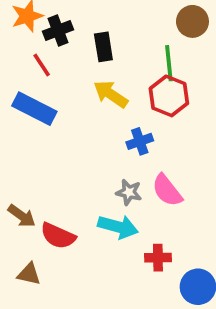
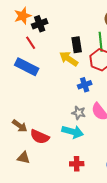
black rectangle: (103, 47) -> (77, 45), moved
red cross: (158, 258) -> (77, 164), moved

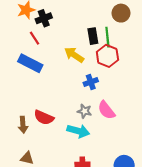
black rectangle: (77, 45) -> (93, 36), moved
brown arrow: (20, 126) -> (23, 125), turned 49
red semicircle: (40, 137) -> (44, 117), moved

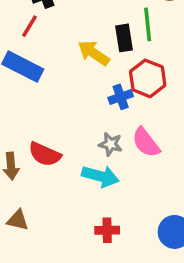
black rectangle: (93, 36) -> (124, 38), moved
red line: (34, 38) -> (30, 26), turned 64
red hexagon: (107, 56) -> (148, 78), moved

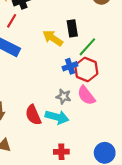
green line: (148, 24) -> (87, 47), moved, turned 48
red hexagon: (148, 78) -> (86, 69), moved
red semicircle: (45, 154) -> (33, 115), moved, turned 42

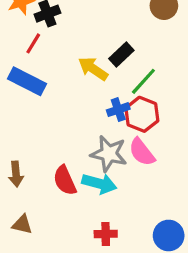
black rectangle: (72, 28) -> (121, 54), turned 56
gray star: (64, 97) -> (109, 154), size x1.6

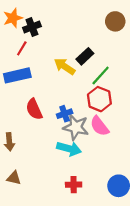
blue rectangle: (27, 81) -> (17, 75), turned -40
blue cross: (118, 110) -> (65, 114), moved
red semicircle: (65, 180) -> (34, 109), moved

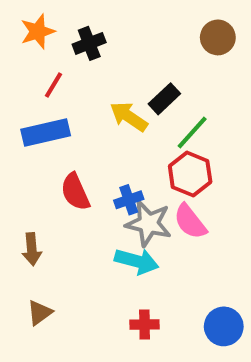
black cross: (32, 27) -> (89, 43), moved
brown triangle: (14, 178) -> (40, 313), turned -49

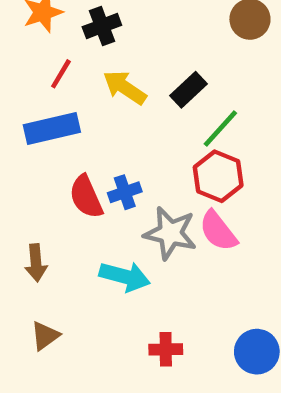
yellow arrow: (129, 117) -> (125, 87), moved
blue cross: (129, 200) -> (125, 192), moved
cyan arrow: (137, 261) -> (125, 276), moved

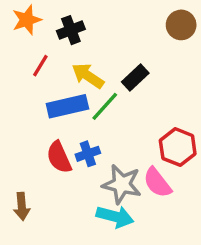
blue rectangle: (52, 128) -> (67, 106), moved
green line: (220, 128) -> (105, 106), moved
red hexagon: (218, 176) -> (178, 147), moved
cyan arrow: (125, 276) -> (115, 217), moved

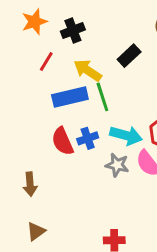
black rectangle: (135, 77) -> (129, 56), moved
green line: (105, 106) -> (102, 97), turned -60
gray star: (122, 184) -> (117, 165), size x0.7
cyan arrow: (115, 217) -> (126, 135), moved

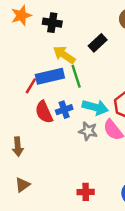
black cross: (73, 31) -> (52, 23), turned 30
red line: (46, 62) -> (31, 86), moved

